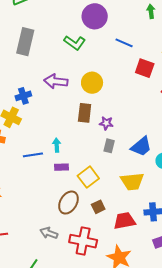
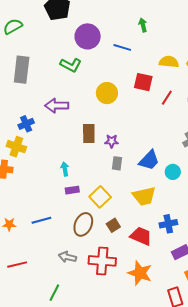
blue line: (124, 43) -> (122, 47), moved
yellow circle: (92, 83) -> (107, 93), moved
blue line: (33, 155) -> (41, 220), moved
red trapezoid: (124, 221) -> (141, 236), turned 40

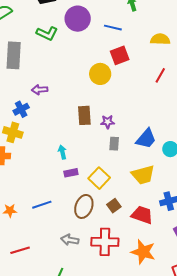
green L-shape: (71, 65) -> (47, 33), moved
red square: (143, 82) -> (120, 55), moved, turned -30
purple arrow: (57, 106) -> (40, 90), moved, size x0.7

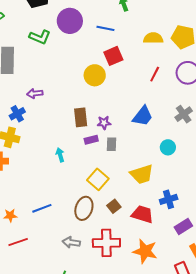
blue trapezoid: (146, 139) -> (143, 116), moved
purple rectangle: (71, 173) -> (91, 140), moved
red line: (20, 250) -> (18, 242), moved

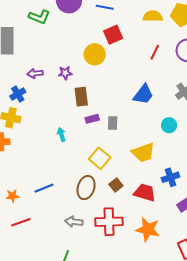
purple star: (104, 123) -> (65, 73), moved

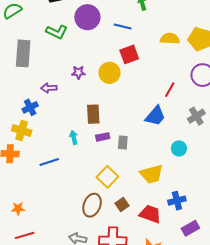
red line: (155, 52) -> (170, 90), moved
purple star: (65, 73) -> (78, 72), moved
cyan arrow: (61, 134) -> (74, 138), moved
blue line: (44, 188) -> (49, 162), moved

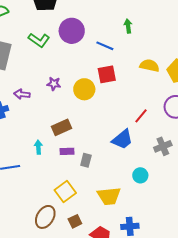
brown rectangle: (93, 114) -> (61, 127), turned 60

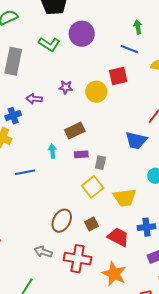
blue line: (105, 46) -> (129, 49), moved
blue trapezoid: (122, 139) -> (136, 140), turned 55
yellow square: (65, 192) -> (93, 187), moved

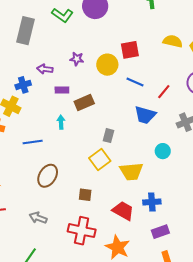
blue line: (129, 49) -> (135, 82), moved
purple rectangle: (81, 154) -> (62, 90), moved
brown ellipse: (62, 221) -> (48, 176), moved
brown square: (92, 224) -> (85, 195), moved, turned 32
gray arrow: (43, 252) -> (38, 218), moved

